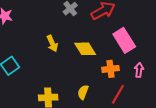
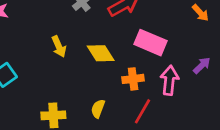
pink rectangle: (124, 40) -> (151, 43), turned -35
pink arrow: (139, 70) -> (169, 80), size x1.5

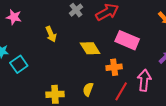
yellow arrow: (59, 47) -> (51, 34), moved
pink arrow: (169, 80) -> (144, 80), moved

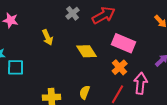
cyan square: (19, 64) -> (16, 67), turned 36
orange cross: (114, 67) -> (120, 67), moved, turned -35

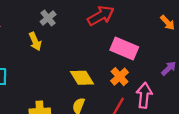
gray cross: (73, 13) -> (48, 18), moved
yellow diamond: (87, 51) -> (82, 78), moved

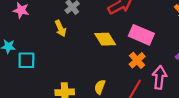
yellow diamond: (82, 78) -> (105, 39), moved

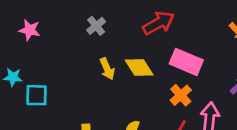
yellow arrow: (60, 28) -> (107, 69), moved

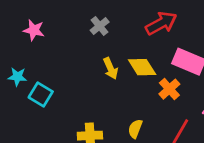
cyan square: (36, 95) -> (41, 94), turned 30
orange cross: (181, 95) -> (169, 89), moved

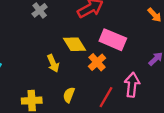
yellow arrow: (111, 68) -> (53, 63), moved

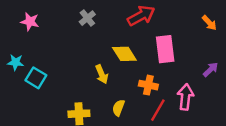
pink rectangle: (113, 40) -> (165, 49), turned 60
orange cross: (97, 62) -> (148, 85), moved, turned -36

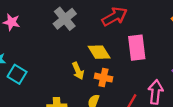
gray cross: (87, 18) -> (65, 19), size x1.5
orange cross: (148, 85) -> (103, 78), moved

